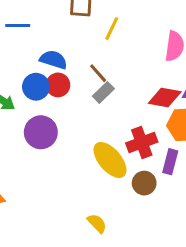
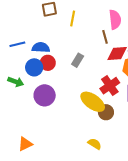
blue line: (18, 25) -> (17, 44), moved
brown line: (98, 73) -> (105, 37), moved, turned 40
brown circle: (144, 183) -> (106, 112), moved

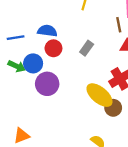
blue line: (17, 44) -> (16, 38), moved
blue circle: (34, 67) -> (33, 63), moved

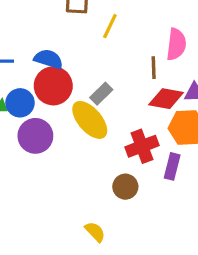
red circle: (53, 48) -> (53, 86), size x1.5
yellow ellipse: (99, 95) -> (90, 120), moved

